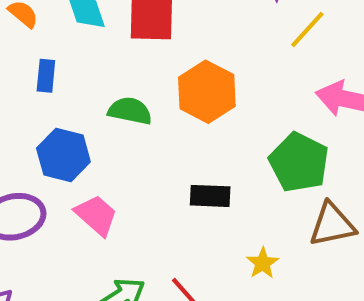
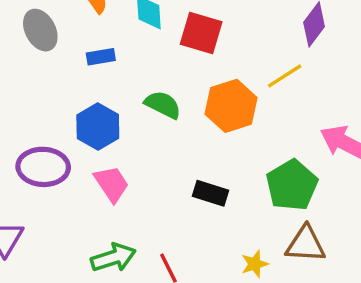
yellow line: (307, 29) -> (285, 76), moved
blue rectangle: (46, 76) -> (101, 57), turned 60
yellow star: (263, 263) -> (255, 264), moved

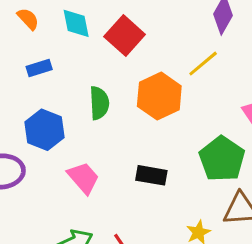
red square: (201, 33) -> (125, 35), turned 33
green semicircle: (163, 105) -> (99, 103), turned 68
pink trapezoid: (112, 184) -> (83, 178), moved

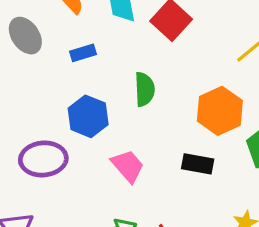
orange hexagon: (159, 96) -> (220, 111), moved

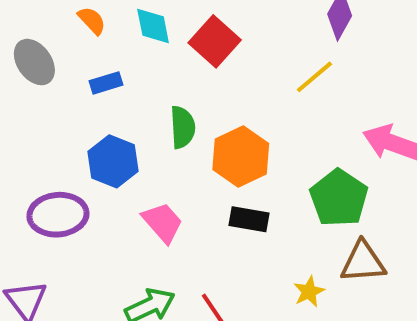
orange hexagon: (220, 111) -> (241, 156), moved

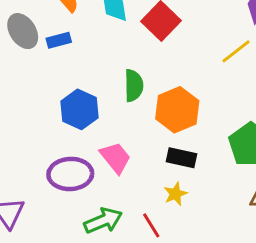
blue rectangle: (106, 83) -> (59, 40), moved
purple ellipse: (58, 215) -> (70, 174), moved
yellow star: (309, 292) -> (175, 194), moved

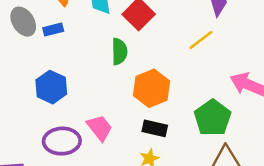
green semicircle: (134, 86) -> (119, 52), moved
blue hexagon: (80, 109) -> (51, 87), moved

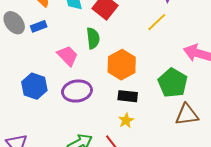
blue hexagon: (51, 87) -> (34, 86), moved
pink trapezoid: (100, 128) -> (68, 56), moved
purple ellipse: (62, 141) -> (77, 91), moved

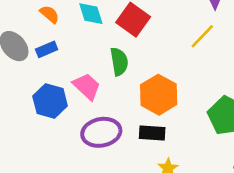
blue hexagon: (34, 86) -> (50, 101), moved
black rectangle: (128, 96) -> (152, 133), moved

